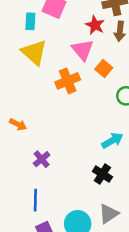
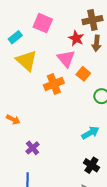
cyan rectangle: (30, 21) -> (15, 37), moved, turned 48
black cross: (102, 174) -> (91, 165), moved

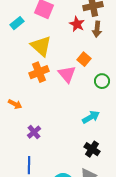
pink triangle: (66, 59) -> (67, 74), moved
yellow triangle: (26, 61) -> (41, 46), moved
orange cross: (54, 84) -> (39, 72), moved

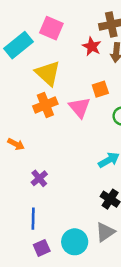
cyan rectangle: (17, 23) -> (18, 45), size x1.6
orange square: (84, 59) -> (100, 89), turned 32

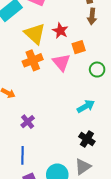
red star: (92, 46) -> (60, 31), moved

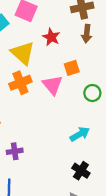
red star: (60, 31) -> (51, 37), moved
purple cross: (28, 122) -> (15, 151), turned 32

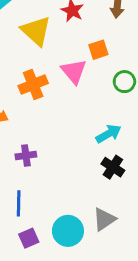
orange cross: (20, 83) -> (33, 84), moved
black cross: (81, 171) -> (113, 167), moved

